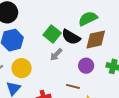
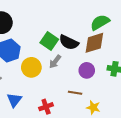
green semicircle: (88, 19) -> (100, 22), moved
yellow circle: (22, 68) -> (31, 67), moved

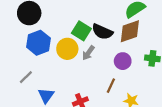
yellow circle: (31, 67) -> (67, 49), moved
brown line: (75, 93) -> (111, 86), turned -72

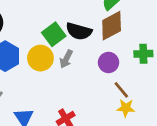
green square: (81, 31) -> (54, 34), turned 30
brown line: (111, 86) -> (121, 90), moved, turned -56

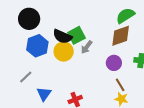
black semicircle: (79, 31) -> (62, 36), moved
gray arrow: (66, 59) -> (87, 47), moved

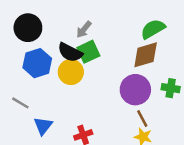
gray arrow: (87, 47) -> (84, 29), moved
purple circle: (114, 63) -> (135, 90), size x1.5
gray line: (26, 77) -> (20, 103), turned 72

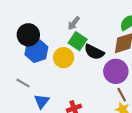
black circle: (28, 28) -> (28, 35), moved
black semicircle: (70, 52) -> (94, 52), moved
green square: (88, 52) -> (78, 41), turned -30

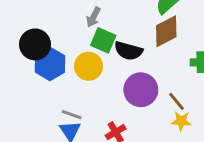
purple circle: (116, 71) -> (141, 90), moved
gray line: (23, 83) -> (72, 115), moved

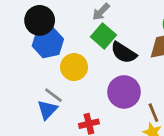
yellow circle: (88, 66) -> (74, 67), moved

